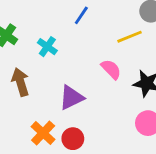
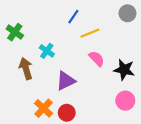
yellow line: (129, 37) -> (90, 33), moved
cyan cross: (47, 47) -> (47, 51), moved

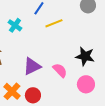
cyan cross: (47, 51) -> (15, 25), moved
pink semicircle: (97, 59) -> (60, 70), moved

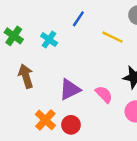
yellow line: (54, 23) -> (112, 37), moved, turned 48

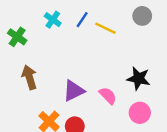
yellow line: (112, 37) -> (105, 28), moved
cyan cross: (49, 40) -> (53, 20), moved

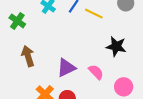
black star: (139, 78) -> (116, 46), moved

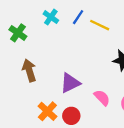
pink semicircle: (96, 72) -> (102, 98), moved

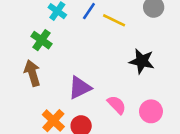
green cross: (18, 33) -> (41, 40), moved

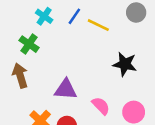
purple triangle: (80, 88) -> (66, 89), turned 30

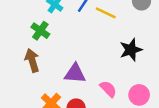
black star: (125, 64) -> (131, 50), turned -30

